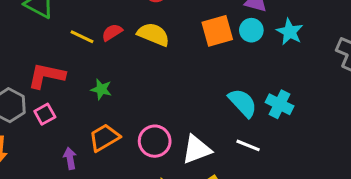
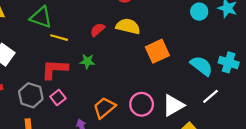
orange square: (217, 31) -> (157, 51), moved
yellow line: (82, 37) -> (59, 38), moved
green star: (101, 89) -> (87, 61), moved
white line: (248, 145) -> (211, 96), turned -54

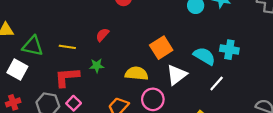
green triangle: (41, 17) -> (33, 46), moved
yellow semicircle: (128, 26) -> (137, 73), moved
white triangle: (173, 105) -> (177, 75), moved

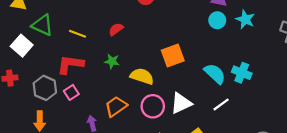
green star: (97, 66) -> (112, 61), moved
white triangle: (177, 75) -> (181, 103), moved

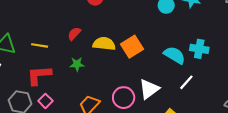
yellow semicircle: (142, 76) -> (104, 44), moved

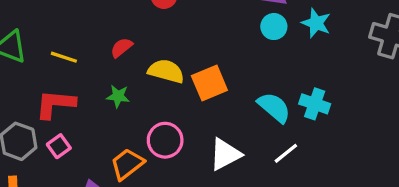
pink circle: (124, 98) -> (165, 140), moved

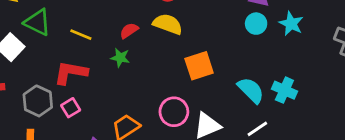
yellow semicircle: (166, 71) -> (168, 24), moved
green star: (118, 96) -> (120, 58), moved
pink circle: (165, 140) -> (174, 112), moved

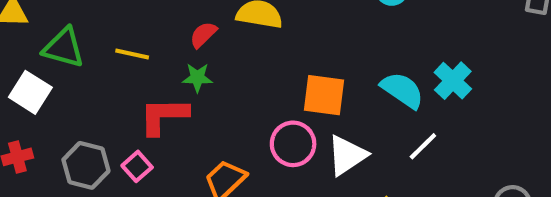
orange square: (199, 66) -> (324, 95), moved, turned 36
red L-shape: (71, 73) -> (164, 116), moved
cyan cross: (284, 90) -> (453, 81), turned 30

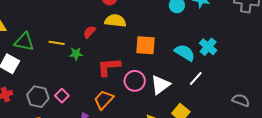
green star: (197, 78) -> (76, 54), moved
orange square: (324, 95) -> (145, 45), moved
red L-shape: (164, 116) -> (109, 67), moved

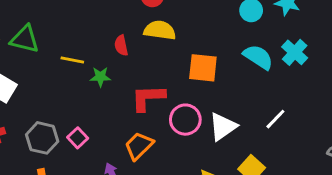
red semicircle: (89, 32) -> (121, 45), turned -56
green triangle: (24, 42) -> (25, 39), moved
cyan cross: (208, 47) -> (295, 52), moved
cyan semicircle: (185, 53) -> (258, 57), moved

